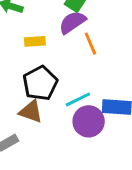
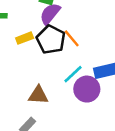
orange line: (90, 44) -> (72, 38), moved
black pentagon: (40, 83) -> (51, 40), moved

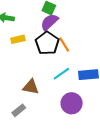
yellow rectangle: (25, 38) -> (18, 39), moved
purple circle: (87, 89) -> (72, 103), moved

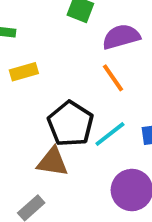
purple semicircle: (49, 22) -> (121, 37), moved, turned 30
black pentagon: (47, 43) -> (71, 124), moved

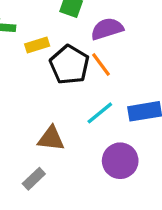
yellow rectangle: (24, 72) -> (37, 45), moved
black pentagon: (71, 124) -> (69, 65), moved

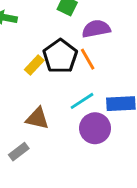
yellow rectangle: (37, 45) -> (34, 65), moved, turned -36
purple circle: (120, 161) -> (95, 128), moved

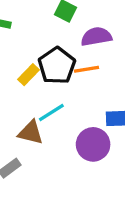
orange line: (88, 59) -> (86, 69), turned -70
cyan line: (82, 101) -> (51, 112), moved

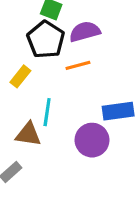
black pentagon: (57, 66) -> (46, 40), moved
cyan line: (51, 112) -> (47, 112), turned -44

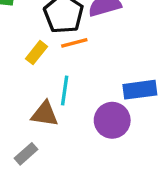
orange line: (78, 65) -> (74, 43), moved

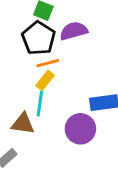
yellow rectangle: (37, 53) -> (45, 80), moved

